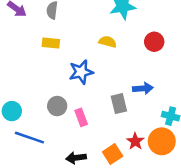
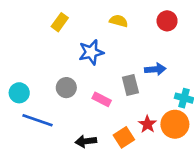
yellow rectangle: (51, 43) -> (60, 22), turned -60
pink rectangle: (81, 117) -> (102, 99), moved, turned -42

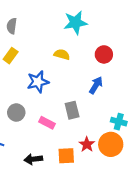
blue arrow: (155, 69) -> (96, 85), moved, turned -54
orange square: (124, 137) -> (66, 156), turned 30

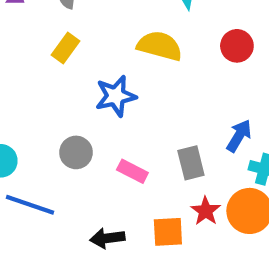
yellow semicircle: (62, 54) -> (160, 46), size x1.5
blue arrow: (96, 85) -> (239, 136), moved
gray rectangle: (72, 110) -> (191, 163), moved

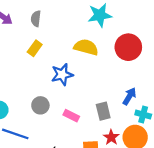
red circle: (237, 46) -> (128, 47), size x1.5

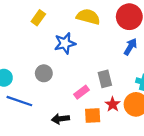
blue arrow: (129, 96) -> (130, 47), moved
pink rectangle: (71, 116) -> (82, 92), moved, turned -64

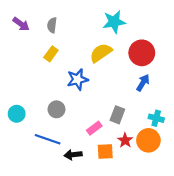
yellow semicircle: (88, 17) -> (101, 53), turned -50
gray rectangle: (105, 79) -> (117, 115), turned 35
blue line: (19, 101) -> (48, 139), moved

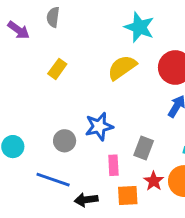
cyan star: (114, 22) -> (139, 27), turned 30
gray semicircle: (52, 25) -> (53, 17), moved
blue star: (78, 79) -> (99, 126), moved
pink rectangle: (94, 128) -> (113, 165), turned -56

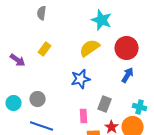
purple arrow: (19, 30) -> (18, 60), moved
blue star: (99, 126) -> (81, 79), moved
gray circle: (65, 141) -> (38, 99), moved

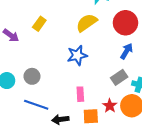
gray rectangle: (105, 104) -> (119, 77), moved, turned 35

